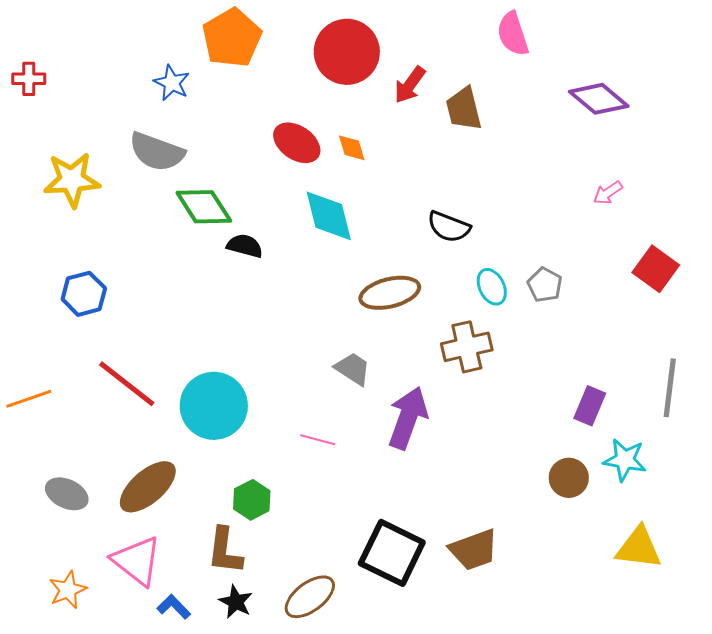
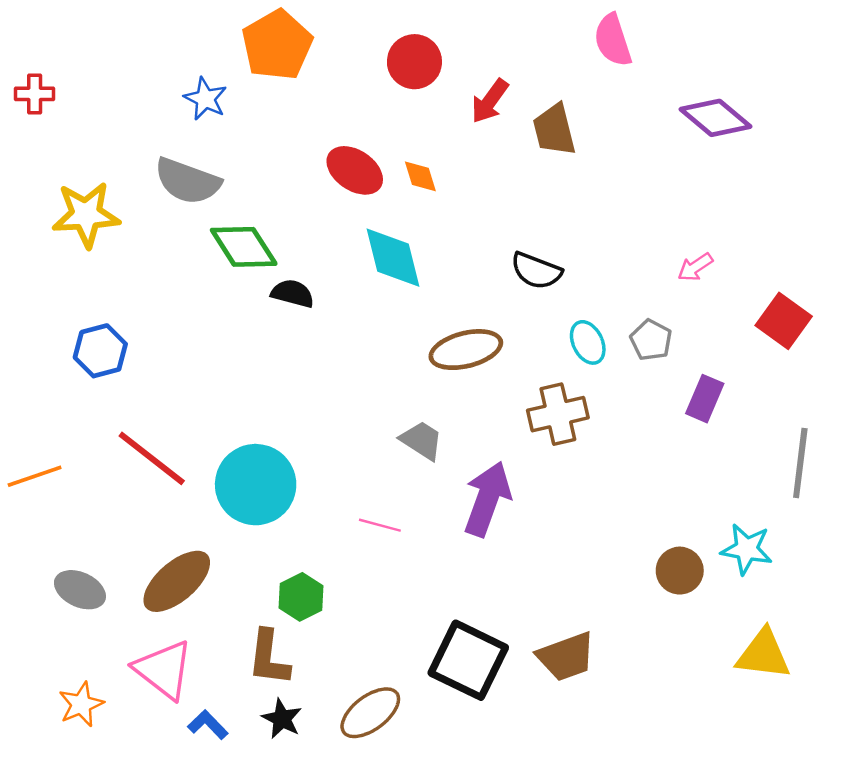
red circle: (347, 52) -> (414, 62), size x0.7
pink arrow: (608, 193) -> (695, 267), moved
purple rectangle: (590, 406) -> (705, 399), moved

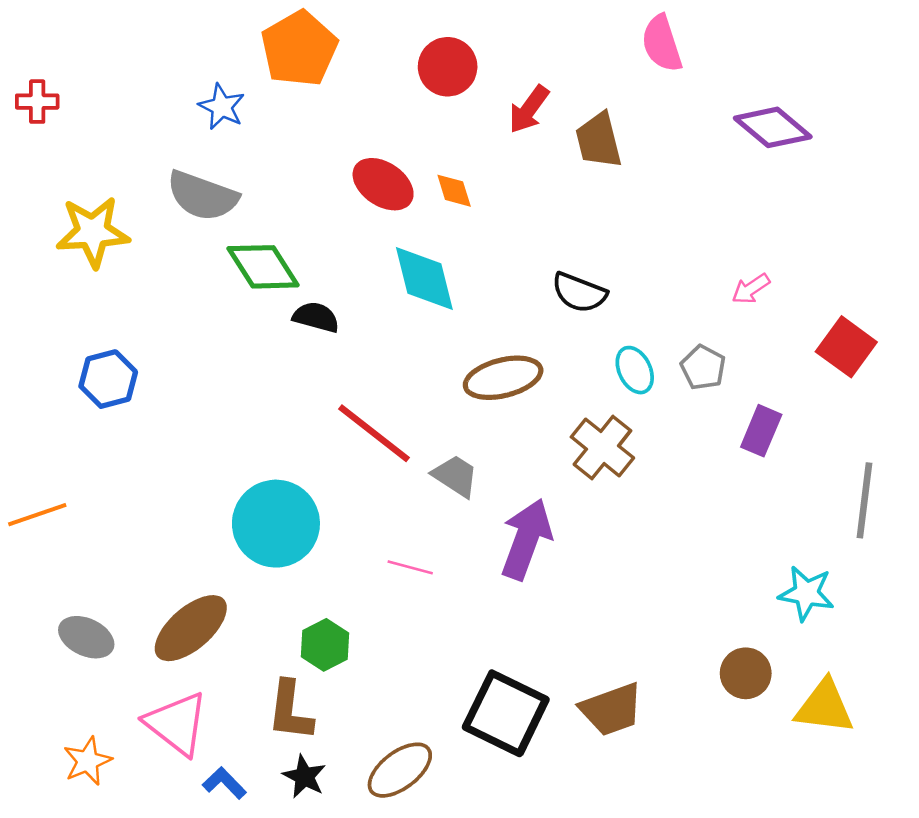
brown cross: (558, 414) -> (602, 447), turned -38
red line: (152, 458) -> (374, 433), moved
brown circle: (680, 571) -> (746, 673), moved

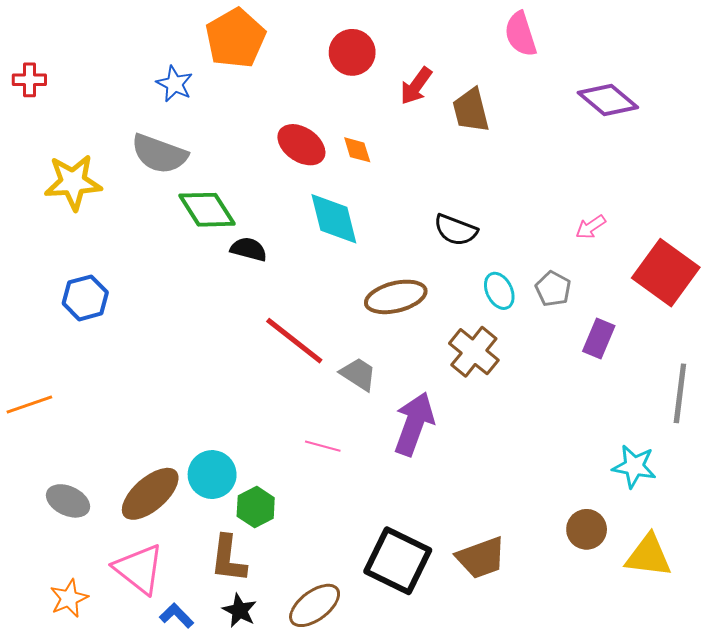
red square: (846, 347) -> (666, 273), size x1.4
cyan circle: (276, 524) -> (212, 475), moved, size x0.7

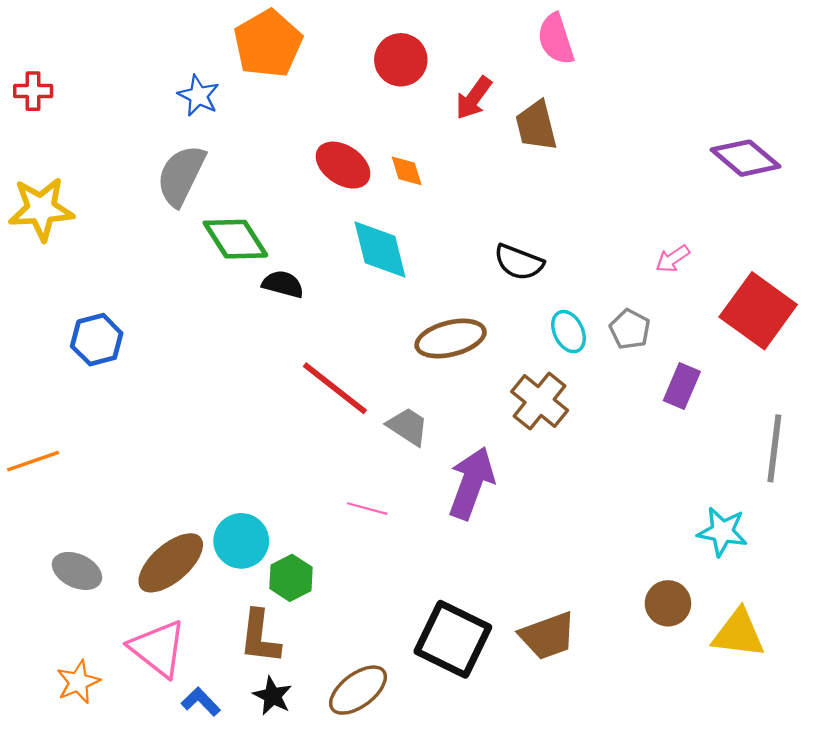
pink semicircle: (521, 34) -> (556, 39), moved
purple diamond: (608, 100) -> (745, 158), moved
gray semicircle: (159, 154) -> (181, 175), turned 96
yellow star: (73, 182) -> (41, 209), moved

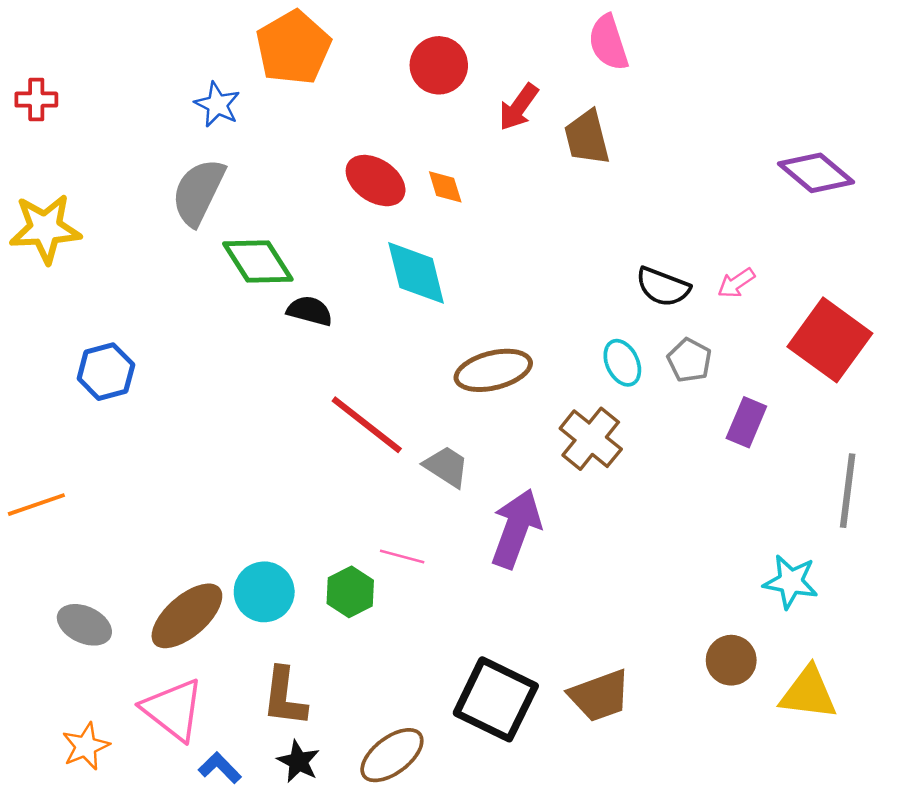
black semicircle: (519, 262) -> (663, 287), moved
green hexagon: (291, 578) -> (350, 592), moved

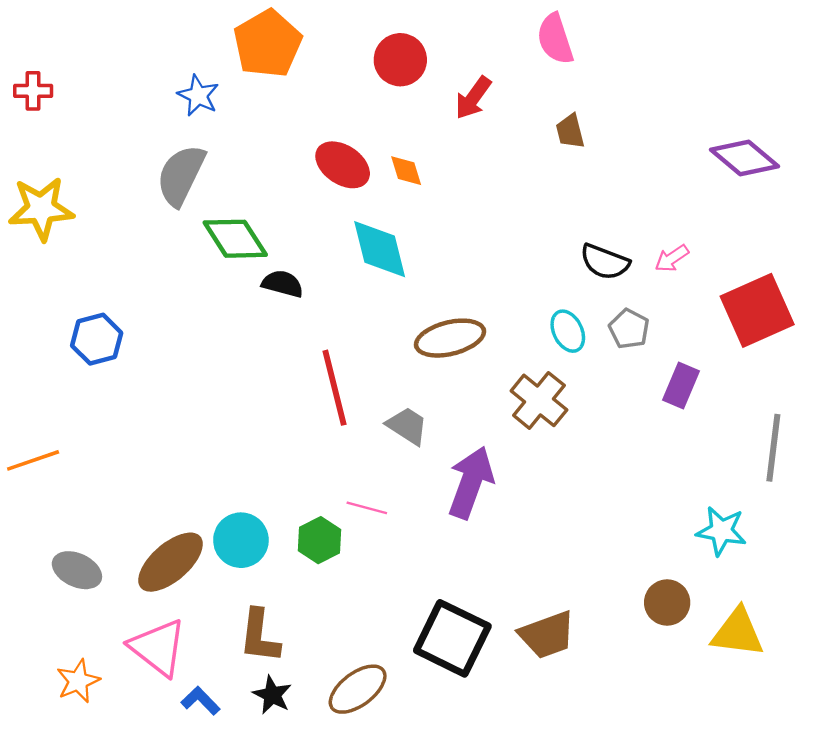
brown trapezoid: (587, 137) -> (570, 131), moved, size x0.7
red square: (830, 340) -> (757, 310), turned 30
red line: (367, 425) -> (335, 388), turned 38

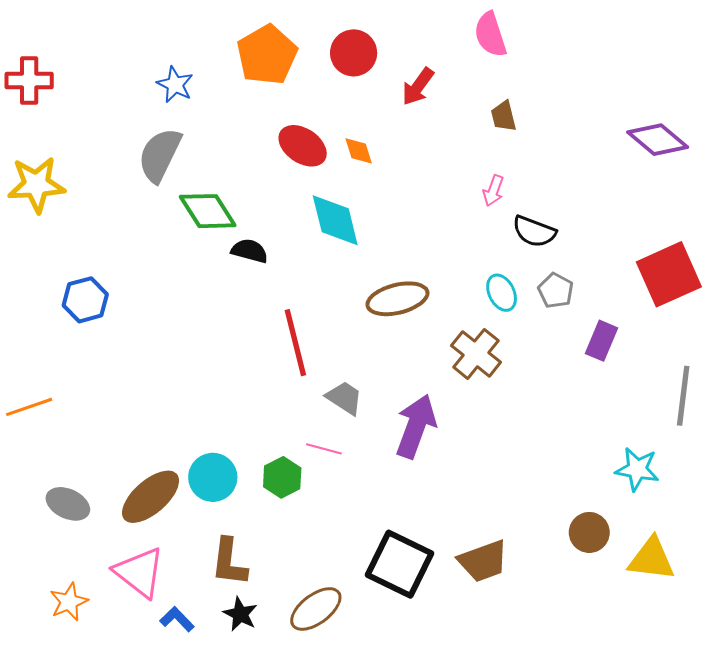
orange pentagon: (268, 44) -> (267, 55), moved
red cross: (33, 91) -> (29, 80), size x1.4
pink arrow: (672, 258) -> (493, 191), moved, turned -36
gray trapezoid: (407, 426) -> (344, 398), moved

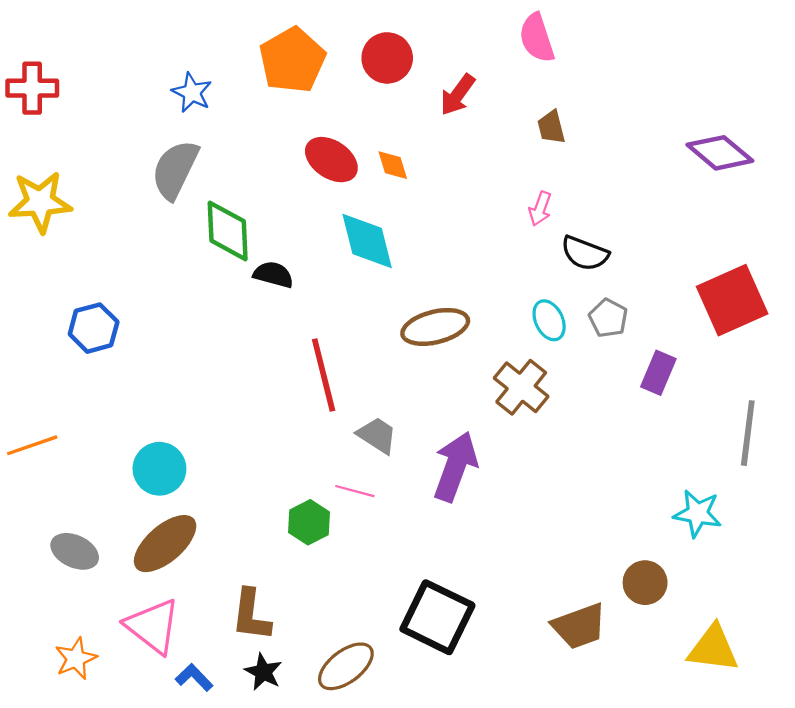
green diamond: (208, 211) -> (228, 231), turned 30
cyan circle: (213, 477) -> (159, 469), moved
yellow triangle: (652, 559) -> (713, 648), moved
brown trapezoid: (483, 561) -> (579, 626), moved

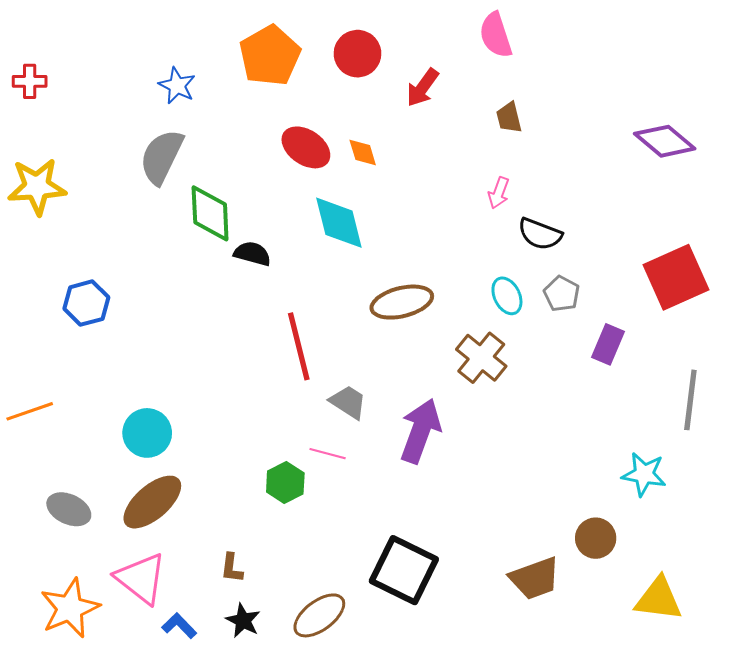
red cross: (32, 88) -> (30, 81), size x0.7
brown L-shape: (251, 615) -> (232, 568), size x0.6
orange star: (76, 659) -> (70, 608), size x1.5

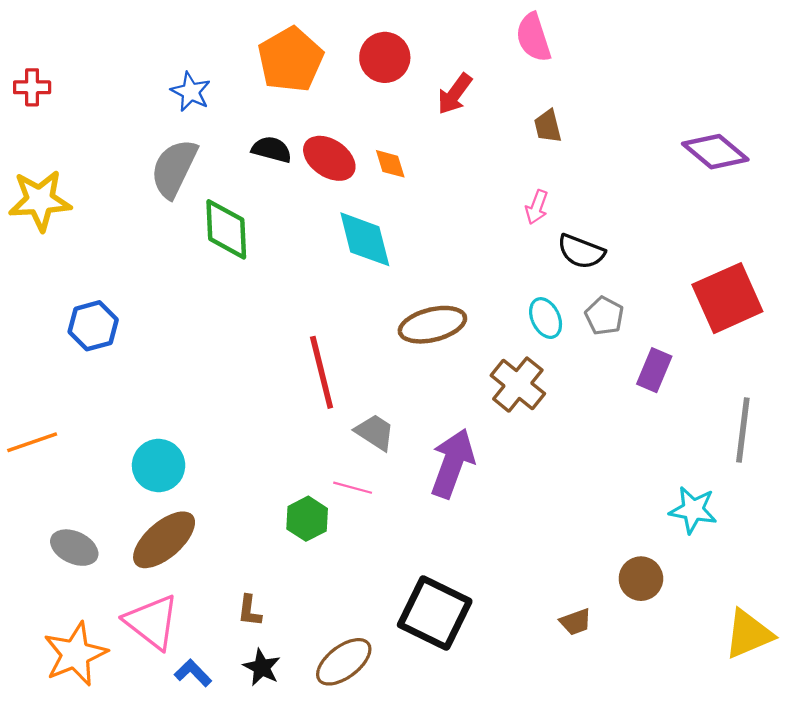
black semicircle: (252, 254) -> (272, 149), moved
brown trapezoid: (535, 578) -> (576, 622), size x0.6
yellow triangle: (659, 599) -> (749, 634), moved, turned -30

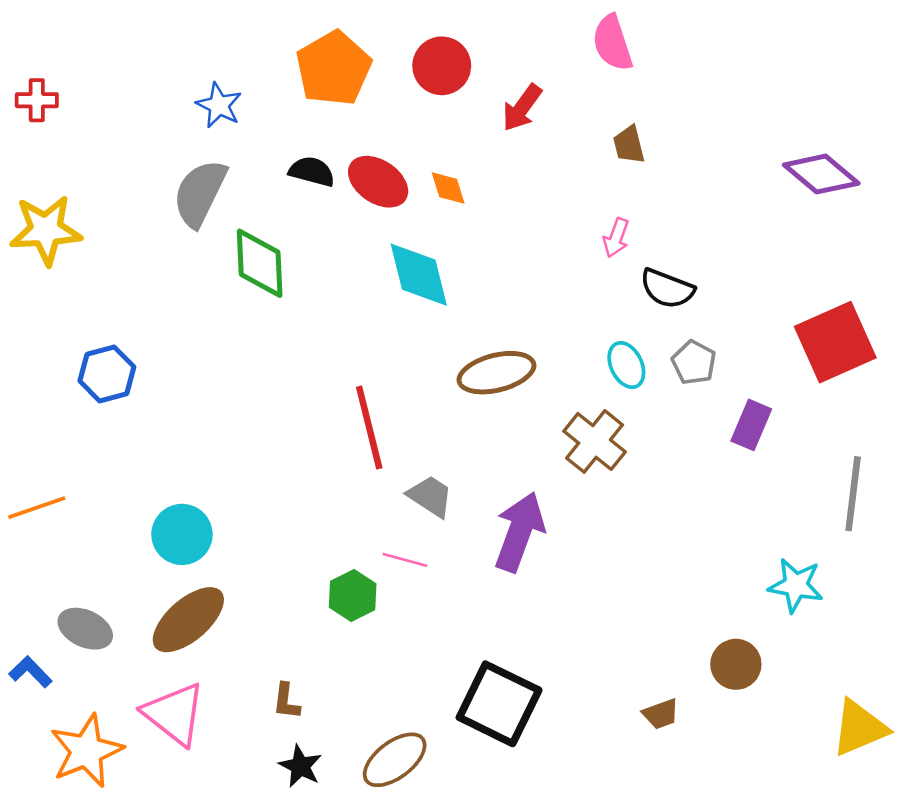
blue L-shape: (193, 673) -> (30, 672), moved

